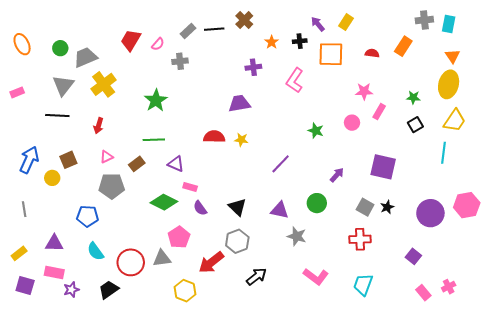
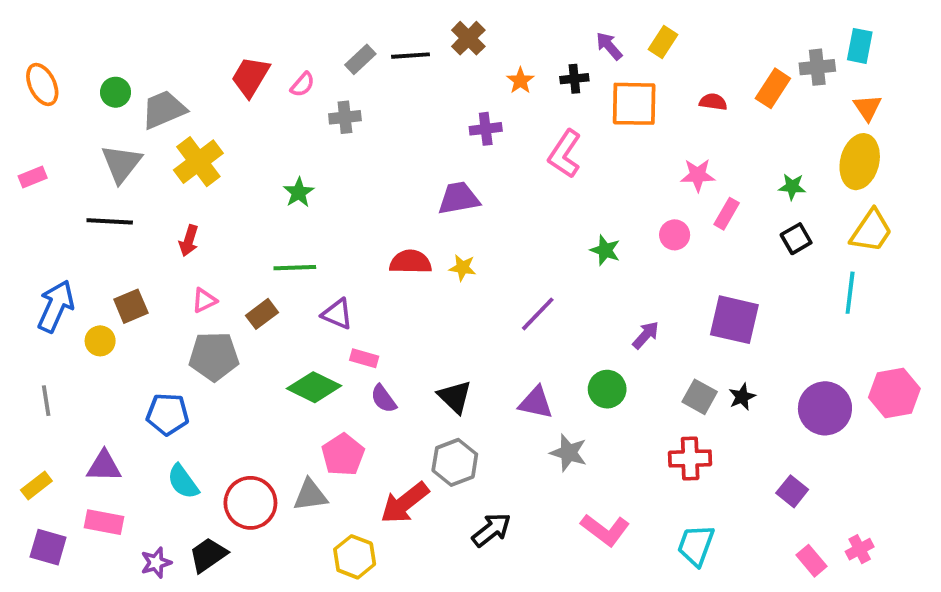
gray cross: (424, 20) -> (817, 67), moved
green star: (156, 100) -> (299, 192), size x0.7
purple star: (71, 290) -> (156, 563), moved

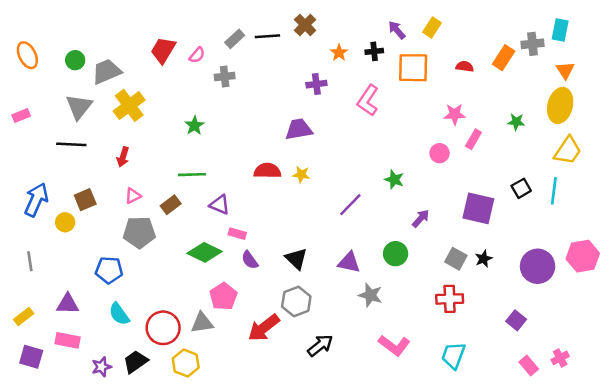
black square: (796, 239) -> (521, 188), moved
green star: (605, 250) -> (394, 180), moved
yellow hexagon: (355, 557) -> (186, 363), moved

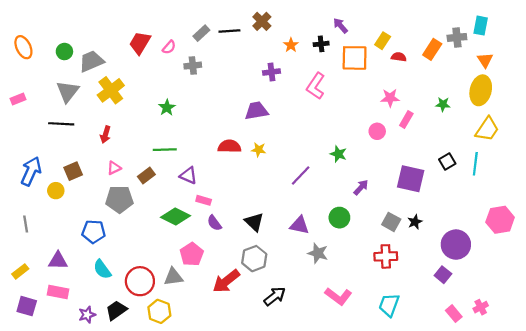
yellow rectangle: (432, 28) -> (383, 41), moved
purple circle: (538, 266) -> (456, 245), moved

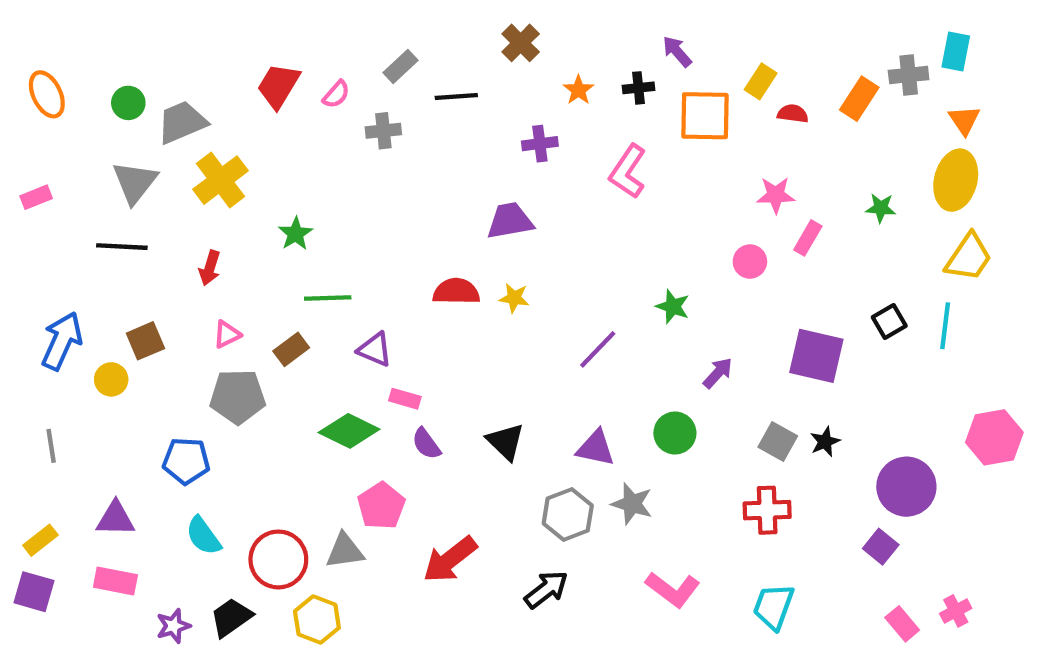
black line: (229, 31) -> (456, 96), moved
green star: (167, 108) -> (295, 234), moved
gray hexagon: (254, 259) -> (568, 514), moved
purple square: (27, 306) -> (34, 592), moved

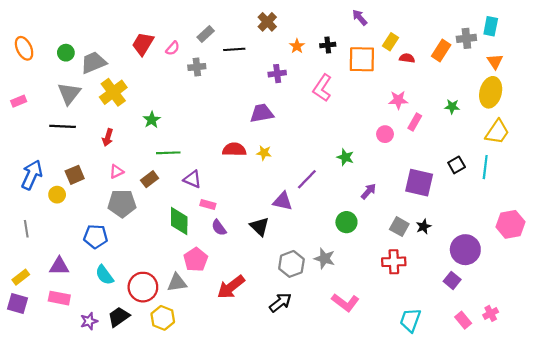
purple arrow: (677, 51) -> (360, 17), moved
green diamond: (349, 431) -> (179, 221), turned 64
purple triangle: (596, 448) -> (283, 201), moved
cyan trapezoid: (774, 607) -> (410, 320), moved

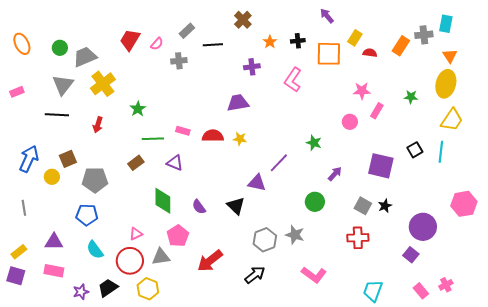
pink triangle: (117, 172) -> (136, 234), moved
gray pentagon: (122, 203) -> (95, 180), moved
pink rectangle: (208, 205) -> (183, 131), moved

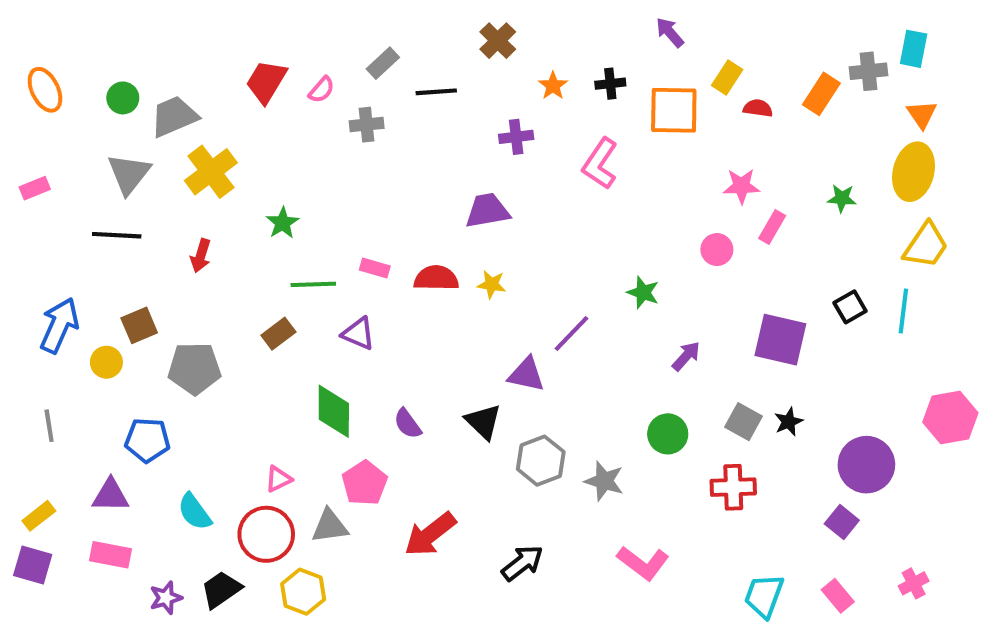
green circle: (315, 202) -> (668, 434), moved
blue pentagon: (87, 215) -> (147, 440), moved
gray hexagon: (265, 240) -> (541, 461), moved
pink rectangle: (421, 291) -> (838, 596), moved

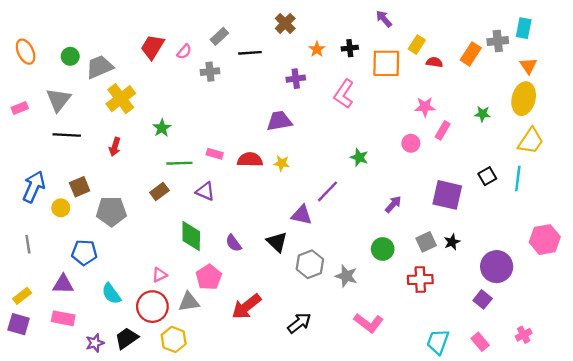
gray triangle: (129, 174) -> (58, 100), moved
green star: (643, 293) -> (359, 157), moved
gray square: (744, 422) -> (426, 242), turned 36

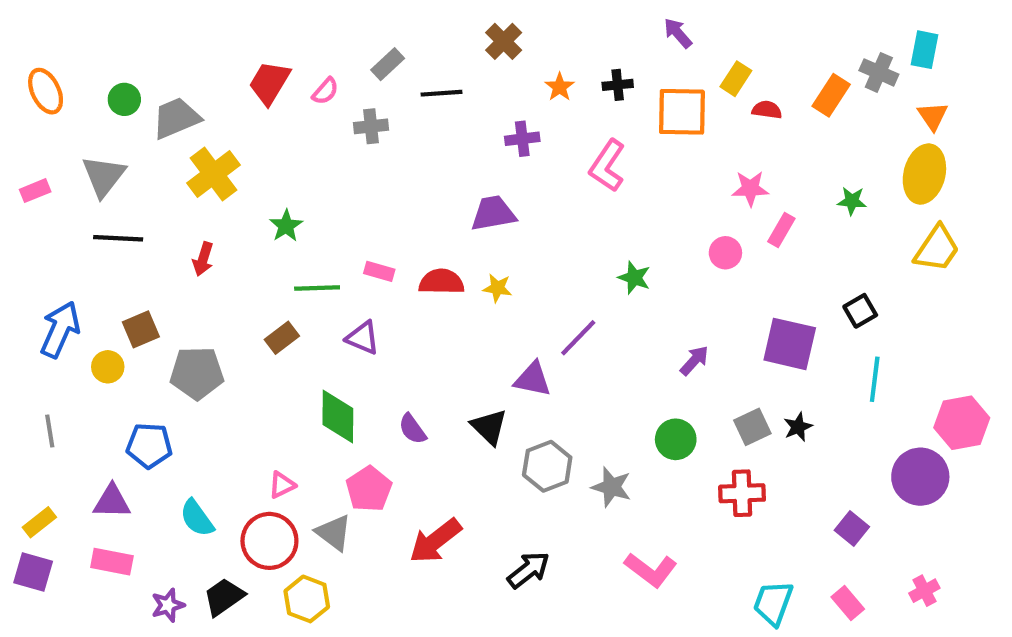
gray cross: (498, 41) -> (879, 72), turned 30
cyan line: (518, 178) -> (875, 379), moved
purple circle: (497, 267) -> (920, 477), moved
gray triangle: (189, 302) -> (334, 533), turned 45

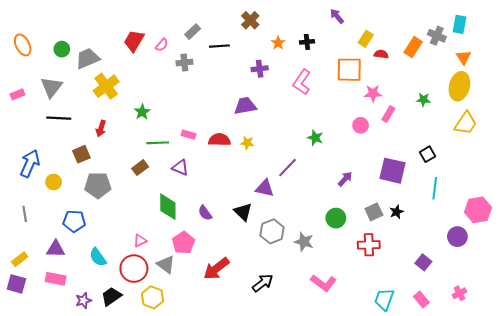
orange square: (682, 112) -> (349, 70), moved
brown square: (141, 329) -> (81, 154), moved
purple circle: (920, 477) -> (457, 237), size x0.7

